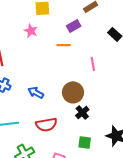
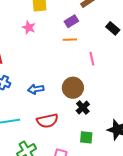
orange line: (64, 45) -> (70, 40), moved
blue arrow: (36, 93) -> (36, 89), turned -35

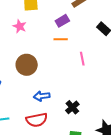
brown circle: (73, 88) -> (27, 65), moved
blue arrow: (36, 89) -> (42, 96), moved

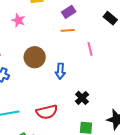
pink star: (20, 26) -> (18, 20), moved
blue arrow: (42, 96) -> (60, 71), moved, turned -77

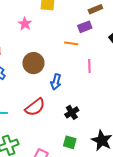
purple rectangle: (69, 12) -> (85, 27), moved
red semicircle: (47, 112) -> (35, 107), moved, turned -35

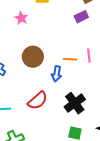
orange line: (71, 43) -> (70, 59), moved
black cross: (72, 112) -> (75, 103), size x1.5

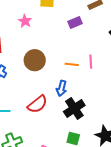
purple rectangle: (81, 17) -> (75, 22), moved
blue arrow: (57, 74) -> (62, 88), moved

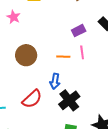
purple rectangle: (75, 22) -> (79, 31), moved

